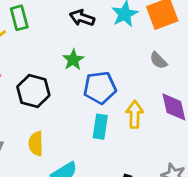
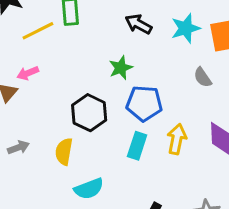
gray semicircle: (158, 60) -> (203, 77), moved
black hexagon: (33, 91) -> (89, 113), moved

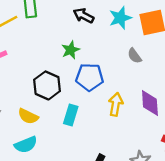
cyan rectangle: (137, 146) -> (71, 115), moved
yellow semicircle: (64, 152) -> (28, 116), turned -72
cyan semicircle: (89, 189) -> (26, 145), moved

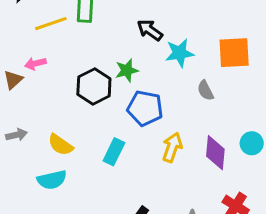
cyan star: (120, 18) -> (180, 53), moved
black hexagon: (47, 85) -> (94, 86), moved

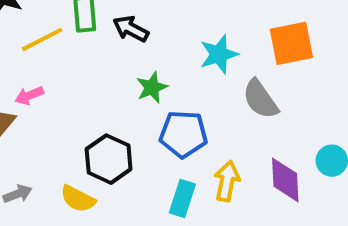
black arrow: (150, 30) -> (131, 29), moved
black hexagon: (94, 86) -> (109, 159), moved
gray semicircle: (205, 90) -> (260, 99), size x1.5
cyan rectangle: (114, 152) -> (182, 198), moved

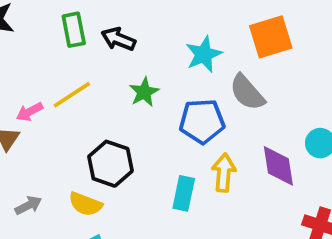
yellow line: (42, 39) -> (72, 95), moved
blue pentagon: (183, 134) -> (202, 121), moved

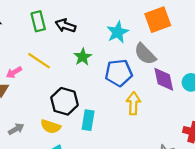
yellow line: (72, 95) -> (39, 61), turned 70
purple diamond: (278, 166) -> (164, 79), moved
cyan rectangle: (184, 193) -> (88, 120), moved

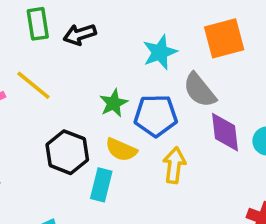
black arrow: (66, 26) -> (80, 34), turned -42
green star: (83, 57) -> (114, 103), moved
yellow semicircle: (51, 127) -> (121, 150), moved

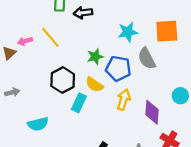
purple diamond: (225, 132) -> (152, 112), moved

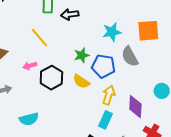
pink arrow: (25, 41) -> (30, 66), moved
cyan rectangle: (79, 103) -> (105, 120), moved

